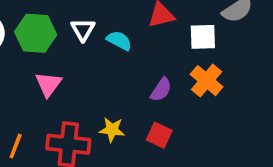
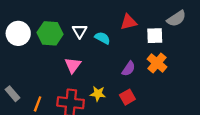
pink triangle: (48, 84) -> (73, 65), moved
red square: (159, 135) -> (127, 97), turned 35

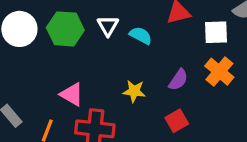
pink triangle: (73, 65) -> (72, 94), moved, turned -36
yellow star: (98, 94) -> (134, 91), moved

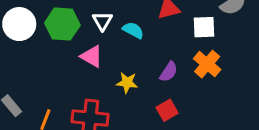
pink triangle: (72, 94) -> (92, 56), moved

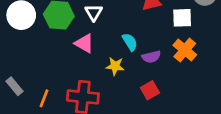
cyan semicircle: (133, 30) -> (130, 42), moved, turned 30
purple semicircle: (169, 72) -> (151, 57), turned 42

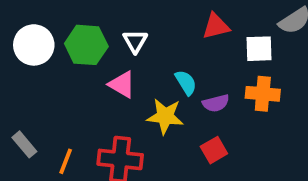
orange cross: (185, 50) -> (263, 94), turned -35
yellow star: (115, 66) -> (165, 116), size x1.4

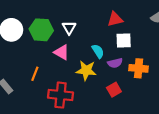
white square: (259, 49) -> (124, 41), moved
orange cross: (263, 94) -> (139, 68), moved
orange line: (66, 161) -> (35, 74), moved

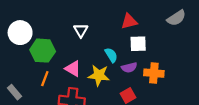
green hexagon: (41, 30) -> (43, 51), moved
pink triangle: (62, 52) -> (73, 69), moved

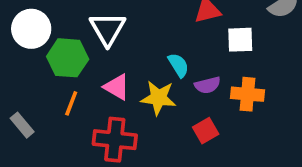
white triangle: (81, 30) -> (108, 29), moved, size x1.5
white square: (138, 44) -> (240, 40), moved

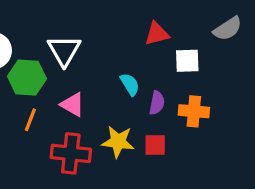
purple semicircle: (208, 85) -> (157, 103), turned -65
yellow star: (158, 98) -> (118, 142), moved
red square: (206, 131) -> (155, 145), turned 30

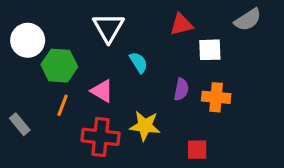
white triangle: (64, 51) -> (108, 28), moved
cyan semicircle: (130, 84) -> (139, 62), moved
red square: (155, 145) -> (197, 150), moved

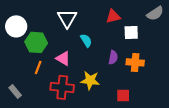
gray rectangle: (20, 124) -> (15, 91), moved

